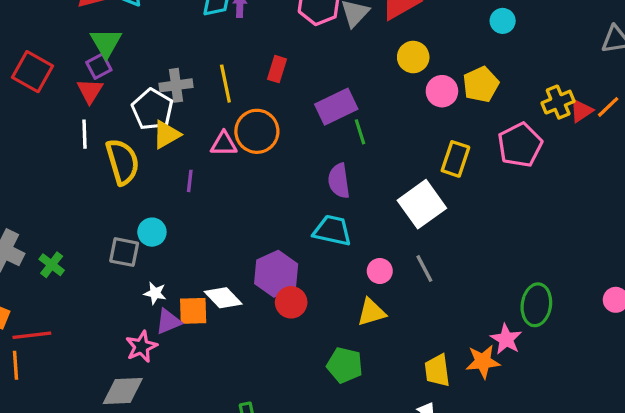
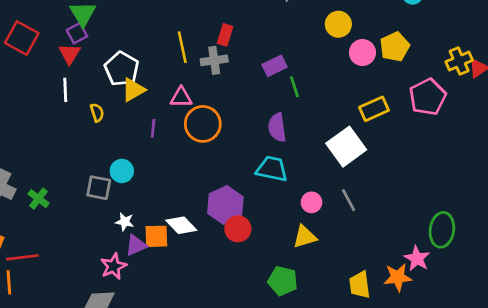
gray cross: (176, 85) -> (214, 60), moved
purple rectangle: (336, 107) -> (275, 66), size x0.7
orange circle: (257, 131) -> (203, 124), moved
yellow rectangle: (455, 159) -> (374, 109), turned 48
yellow semicircle: (123, 162) -> (97, 113), size x0.5

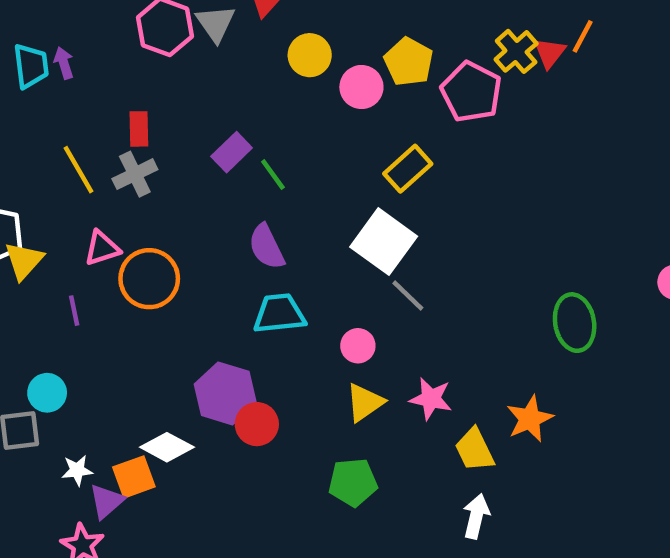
pink pentagon: (428, 97) -> (471, 92), moved
gray line: (349, 200) -> (408, 296), moved
pink star: (417, 259) -> (431, 399), moved

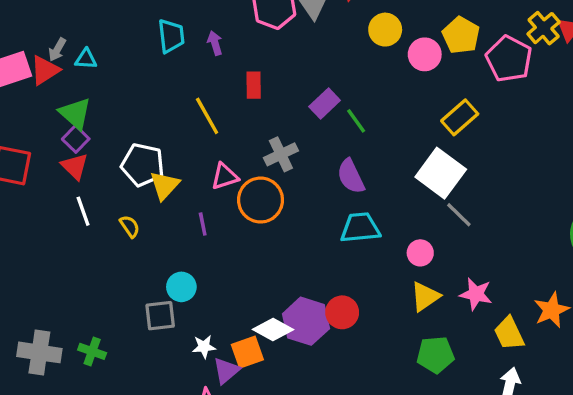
purple arrow: (64, 63) -> (215, 43), moved
gray cross: (135, 174) -> (281, 154), moved
purple hexagon: (225, 393) -> (306, 321), moved
green pentagon: (353, 482) -> (435, 355), moved

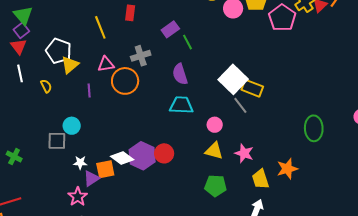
yellow rectangle: (460, 117) -> (252, 88), moved, turned 55
yellow triangle: (425, 297) -> (214, 151), turned 42

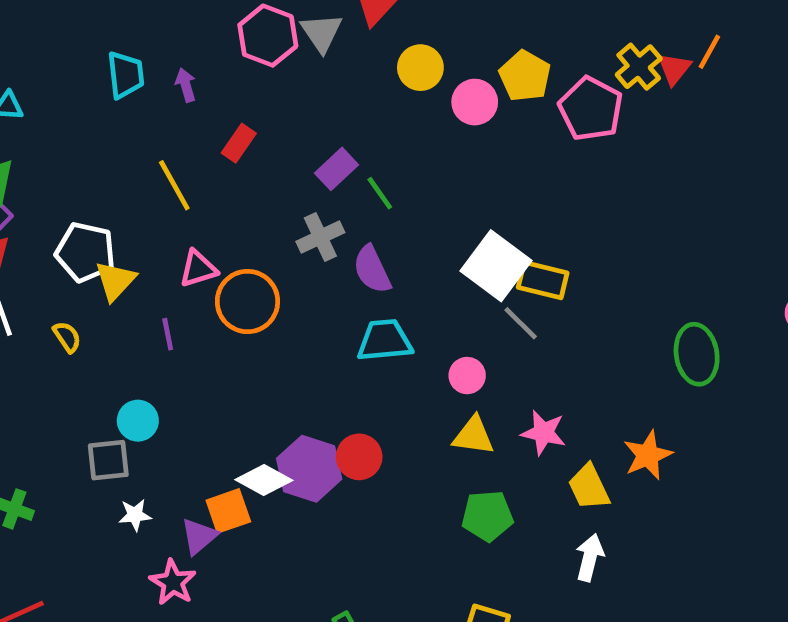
red rectangle: (130, 13) -> (239, 143), turned 35
gray cross: (141, 56) -> (320, 237), moved
white star: (80, 163) -> (135, 515), moved

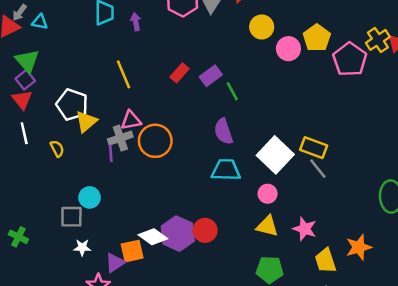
red rectangle: (239, 143) -> (179, 73), moved
gray cross: (320, 237) -> (120, 138), moved
white square: (496, 266) -> (275, 155), moved
gray line: (521, 323) -> (318, 169), moved

